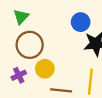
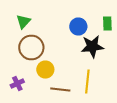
purple cross: (19, 75) -> (17, 84), moved

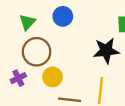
blue circle: (78, 26) -> (63, 16), moved
purple cross: (17, 84) -> (18, 78), moved

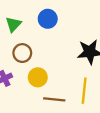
brown circle: (37, 52) -> (22, 53), size x0.7

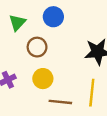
brown circle: (22, 53) -> (37, 47), moved

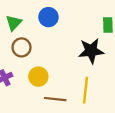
brown circle: (37, 47) -> (22, 47), moved

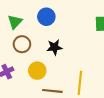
black star: (91, 51) -> (54, 47), moved, size x0.7

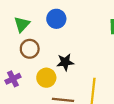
black star: (54, 47) -> (65, 62), moved

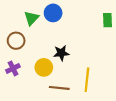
green triangle: (22, 24) -> (31, 18), moved
brown circle: (30, 49) -> (16, 41), moved

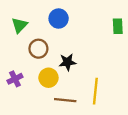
green triangle: (31, 18) -> (19, 25), moved
brown circle: (16, 41) -> (38, 49), moved

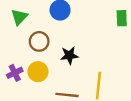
yellow circle: (48, 78) -> (38, 72), moved

